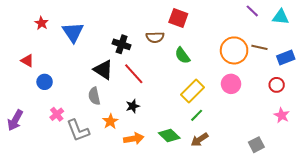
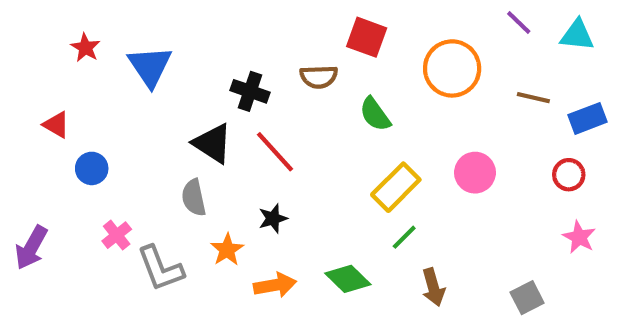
orange circle: (234, 50) -> (452, 68), moved
brown arrow: (200, 140) -> (433, 287), moved, turned -72

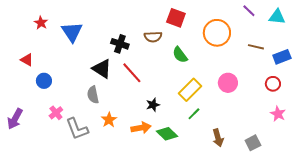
black star: (273, 218) -> (153, 105), moved
orange arrow: (275, 285) -> (141, 128), moved
brown arrow: (433, 287) -> (218, 138), moved

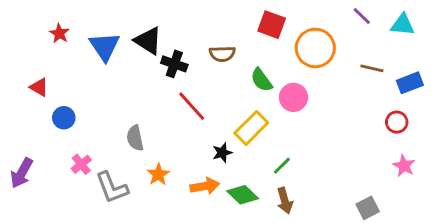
red square: (176, 18) -> (272, 25), moved
black triangle: (102, 69) -> (148, 41), moved
pink circle: (228, 83) -> (293, 97), moved
yellow rectangle: (190, 90) -> (251, 128), moved
brown arrow: (218, 138) -> (285, 201), moved

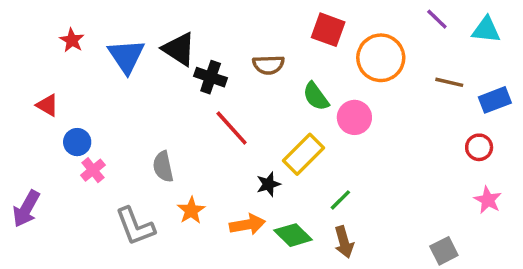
pink cross: (81, 164) -> (93, 170), moved

